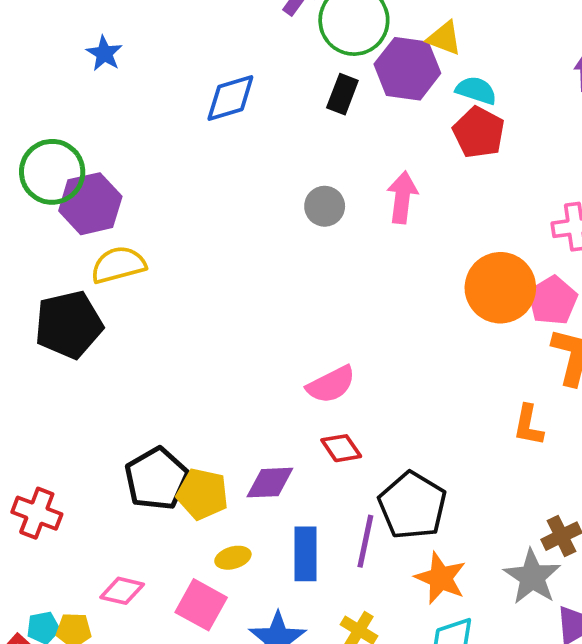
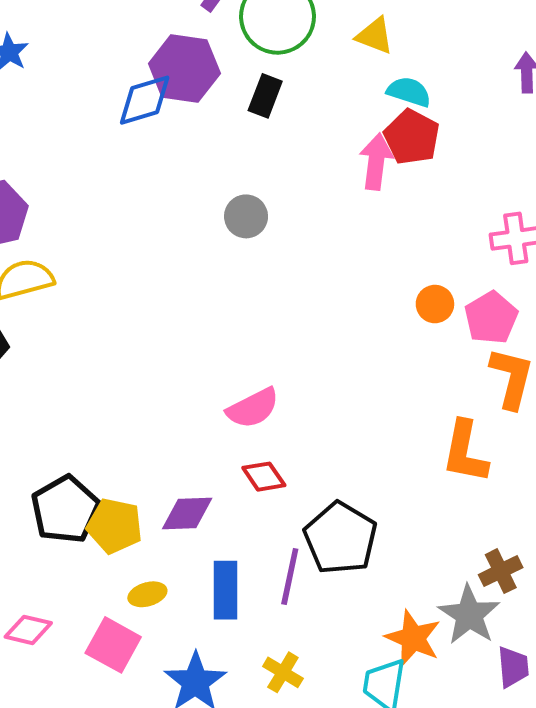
purple hexagon: (407, 69) -> (184, 69), moved
pink arrow: (402, 197) -> (376, 162), moved
orange circle: (500, 288) -> (435, 304), size x0.5
orange L-shape: (528, 425) -> (465, 452), size x1.4
orange star: (441, 578) -> (413, 638), moved

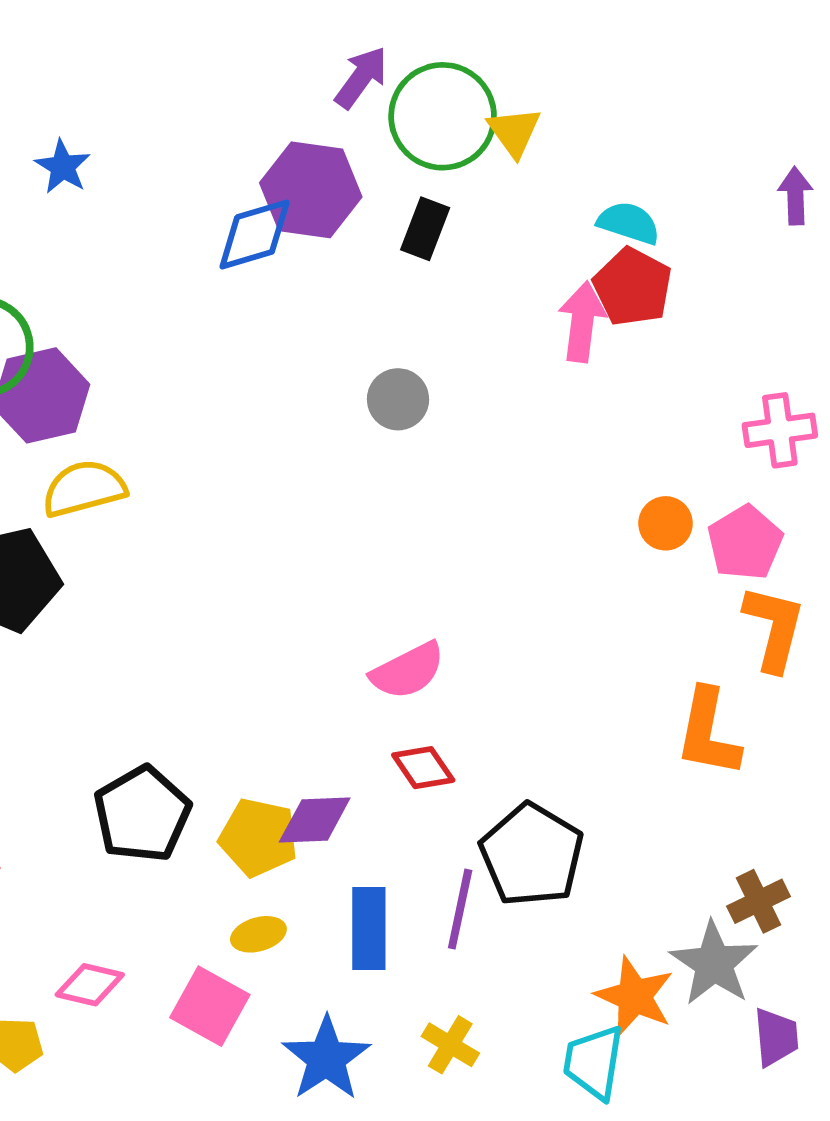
yellow triangle: (375, 36) -> (514, 132), moved, turned 33
yellow pentagon: (115, 526) -> (258, 837), moved

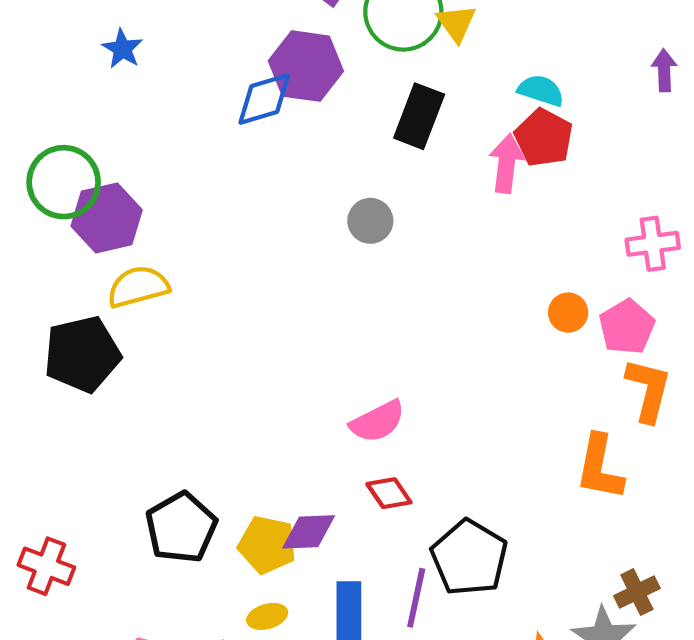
black rectangle: (425, 229) -> (419, 116), moved, size x1.4

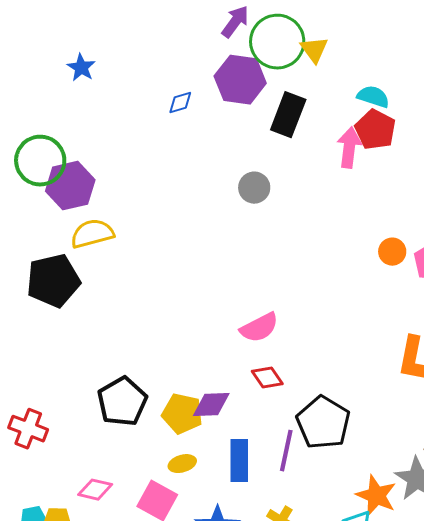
purple hexagon: (306, 66) -> (240, 80), moved
blue diamond: (264, 99) -> (180, 103), size x0.6

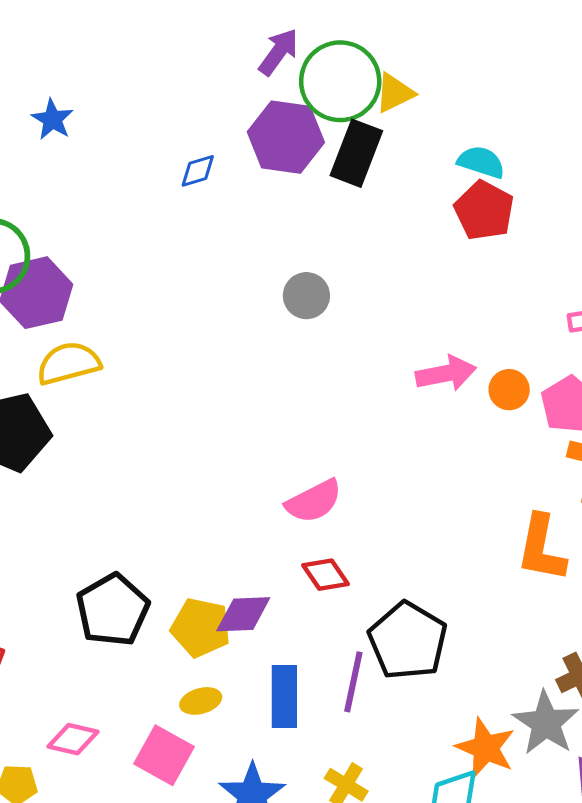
yellow triangle: (314, 50) -> (395, 93), turned 40
black rectangle: (288, 115) -> (356, 153), moved
pink arrow: (349, 148) -> (446, 373), moved, turned 72

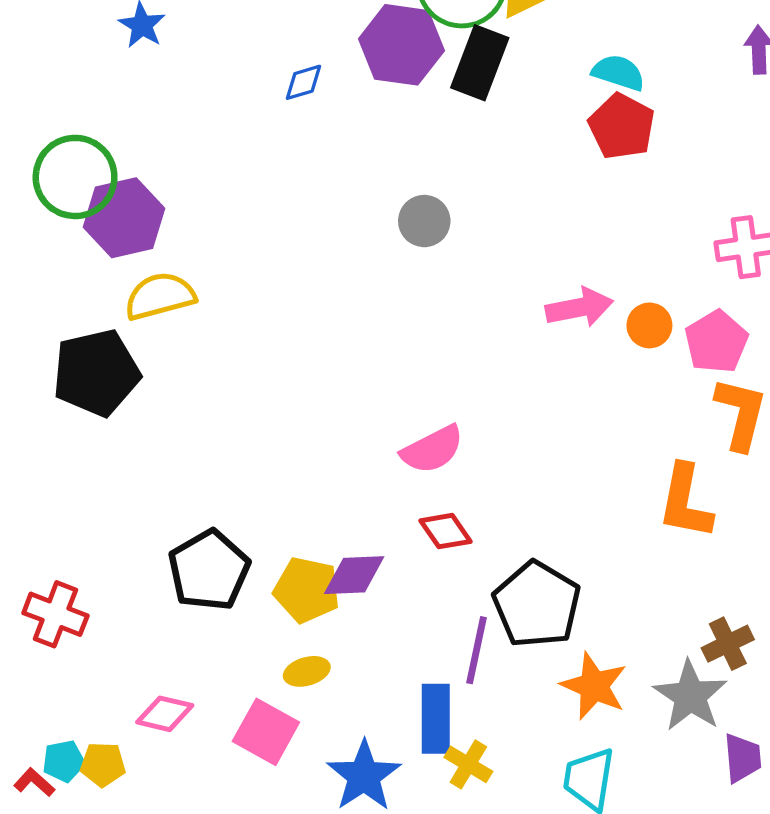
blue rectangle: (284, 697) -> (436, 719), moved
orange star: (486, 748) -> (594, 686), moved

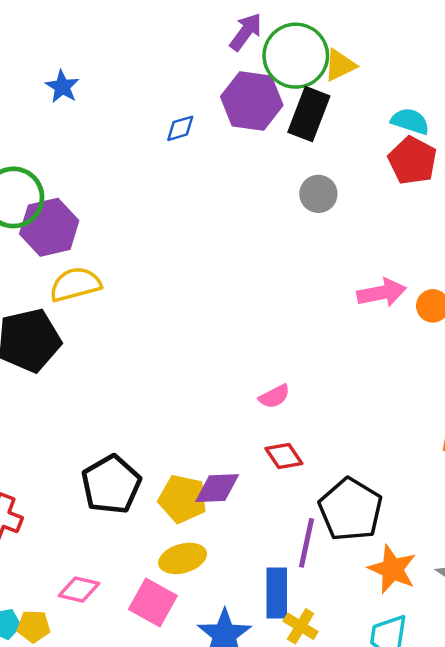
gray circle: (424, 221) -> (318, 194), moved
pink semicircle: (432, 449) -> (274, 396), size x0.7
yellow ellipse: (307, 671) -> (183, 558), size x1.4

